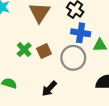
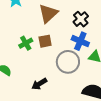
brown square: (44, 51) -> (45, 41), moved

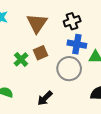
black cross: (81, 19) -> (72, 21), turned 35

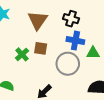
black cross: (72, 21) -> (71, 19), turned 35
brown square: (41, 53) -> (41, 48), turned 32

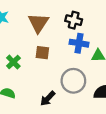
green cross: (22, 54) -> (13, 62), moved
gray circle: (68, 64) -> (73, 81), moved

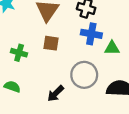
green cross: (13, 62) -> (19, 53), turned -32

